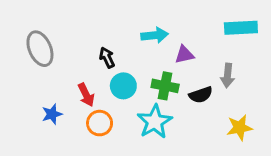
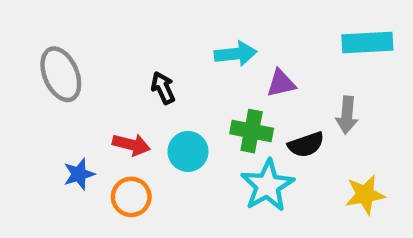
cyan circle: (123, 86) -> (188, 151), moved
red arrow: (86, 95) -> (131, 145), turned -50
cyan star: (155, 122) -> (267, 186), moved
orange circle: (100, 123) -> (131, 197), moved

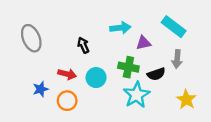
cyan rectangle: (367, 42) -> (174, 27), moved, turned 40
yellow star: (365, 195) -> (186, 100), turned -30

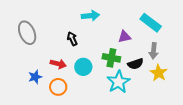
cyan arrow: (120, 28) -> (90, 16), moved
yellow star: (186, 100) -> (159, 73), moved

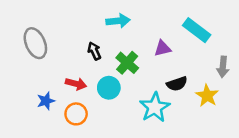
gray arrow: (154, 51) -> (223, 67), moved
green cross: (111, 58) -> (127, 63), moved, turned 30

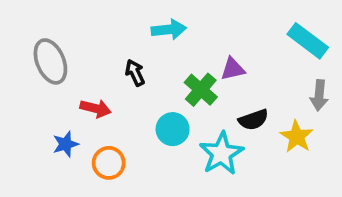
cyan rectangle: (197, 30) -> (308, 41), moved
green cross: (127, 63) -> (201, 90), moved
red arrow: (76, 84) -> (96, 108), moved
cyan circle: (109, 88) -> (173, 129), moved

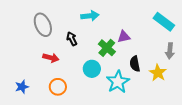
gray ellipse: (50, 61) -> (43, 25), moved
black semicircle: (253, 120) -> (135, 64), turned 98
blue star: (65, 144) -> (22, 87), moved

